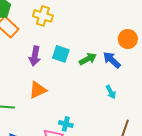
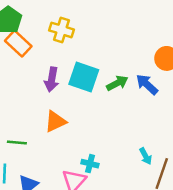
cyan square: (61, 54) -> (84, 77), size x1.4
cyan arrow: (111, 92) -> (146, 156), moved

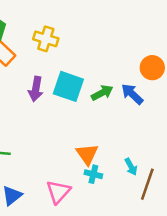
orange triangle: (55, 122) -> (87, 154), moved, turned -40
cyan cross: (90, 164) -> (93, 174), moved

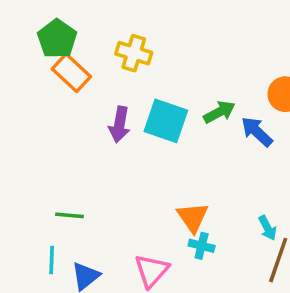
green arrow: (102, 93) -> (219, 112), moved
cyan arrow: (131, 167) -> (268, 228), moved

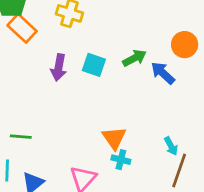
cyan square: (166, 121) -> (94, 65), size x0.7

